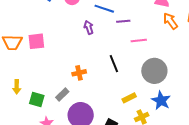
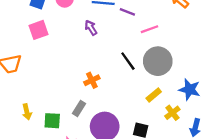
purple line: (123, 21) -> (127, 12), turned 40
pink square: (36, 41) -> (38, 30), moved
gray circle: (154, 71) -> (158, 61), moved

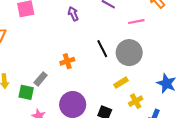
pink line: (149, 29) -> (136, 22), moved
blue star: (190, 90) -> (166, 83), moved
gray rectangle: (79, 109) -> (41, 79), moved

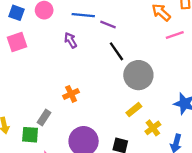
pink line: (136, 22) -> (175, 35), moved
black line: (102, 49) -> (116, 51), moved

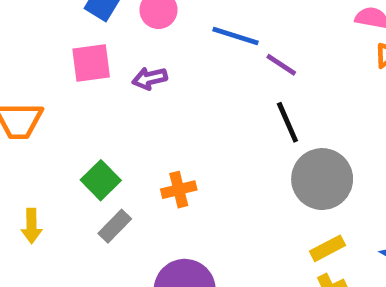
purple arrow: (71, 40) -> (150, 78), moved, turned -84
yellow rectangle: (134, 110) -> (327, 248), moved
green square: (30, 135) -> (101, 180), moved, turned 30

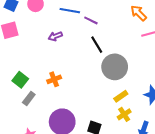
purple arrow: (150, 78) -> (55, 36), moved

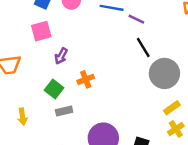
purple arrow: (55, 36) -> (61, 56), moved, turned -40
orange cross: (54, 79) -> (86, 79), moved
gray rectangle: (29, 99) -> (64, 111), turned 40

